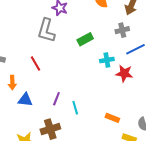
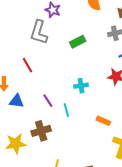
cyan cross: (107, 60) -> (81, 86), moved
purple line: (56, 99) -> (48, 101), turned -56

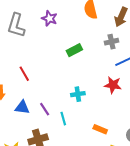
gray L-shape: (39, 32) -> (16, 25), moved
blue triangle: (17, 101) -> (22, 107), moved

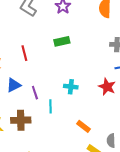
green rectangle: (74, 50) -> (62, 41), moved
blue triangle: (22, 107) -> (14, 85), turned -49

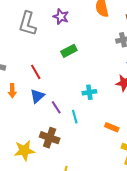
blue triangle: (14, 85) -> (37, 96), moved
brown cross: (21, 120) -> (50, 138), turned 36

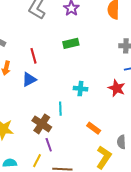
purple line: (56, 107) -> (49, 145), moved
brown cross: (50, 138) -> (42, 124), moved

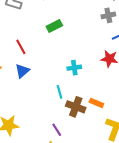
brown cross: (42, 124) -> (76, 107), moved

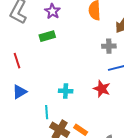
green rectangle: (54, 26) -> (47, 36), moved
blue triangle: (22, 71) -> (20, 92), moved

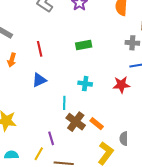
green rectangle: (47, 36) -> (84, 45), moved
red star: (102, 89) -> (121, 85), turned -30

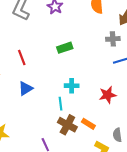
red star: (121, 85) -> (108, 95), moved
cyan line: (64, 103) -> (61, 104), moved

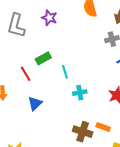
green rectangle: (65, 48) -> (43, 58), moved
cyan line: (61, 104) -> (65, 72), moved

